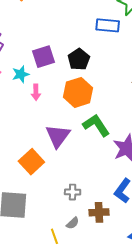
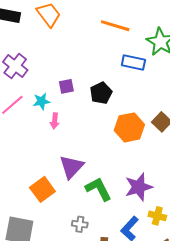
purple square: (44, 57) -> (66, 86), size x0.7
orange hexagon: (78, 92) -> (129, 127), moved
green L-shape: (96, 125) -> (98, 189), moved

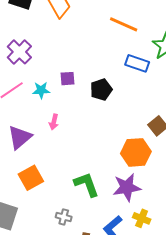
pink arrow: (55, 121) -> (54, 122), moved
orange hexagon: (129, 127) -> (136, 152), moved
purple triangle: (71, 167) -> (20, 137), moved

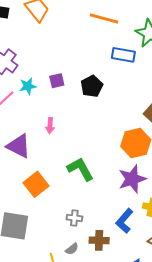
cyan star: (41, 90) -> (28, 86), moved
purple triangle: (20, 137) -> (19, 146), turned -44
green L-shape: (87, 184) -> (80, 169), moved

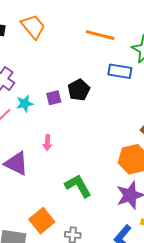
black pentagon: (92, 86) -> (79, 90), moved
orange square: (36, 184) -> (42, 221), moved

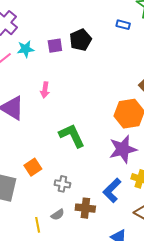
blue rectangle: (120, 71) -> (123, 25), size x0.6
orange square: (42, 221) -> (33, 167), size x0.7

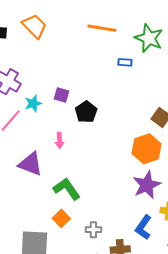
black pentagon: (81, 40) -> (86, 112), moved
purple square: (55, 46) -> (62, 95), turned 35
green L-shape: (72, 136) -> (67, 189), moved

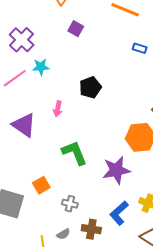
purple square: (62, 95) -> (76, 29), moved
purple star: (147, 185) -> (116, 170), moved
green L-shape: (67, 189) -> (74, 153), moved

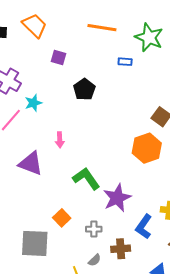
black pentagon: (90, 87) -> (84, 89), moved
purple star: (116, 170) -> (117, 198), moved

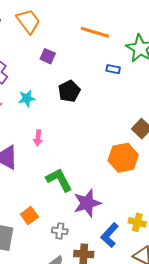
cyan star: (33, 103) -> (27, 98), moved

